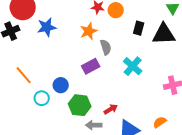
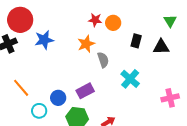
black triangle: (164, 34) -> (161, 47), size x0.7
purple rectangle: (91, 66) -> (85, 91), moved

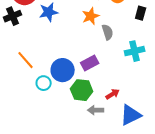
cyan cross: (130, 79) -> (135, 51), turned 36
blue circle: (58, 98) -> (63, 70), size x1.5

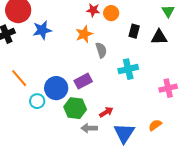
blue triangle: (131, 115) -> (124, 133), turned -30

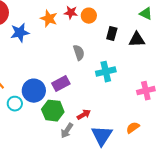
green triangle: (168, 11) -> (146, 14), turned -32
orange star: (84, 34) -> (49, 19), moved, turned -30
gray arrow: (89, 128) -> (67, 131), turned -56

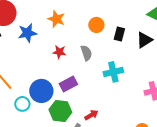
red star: (71, 13) -> (59, 52), moved
orange circle: (89, 16) -> (96, 25), moved
black triangle: (137, 40) -> (144, 40), turned -30

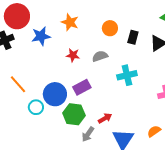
gray semicircle: (86, 53) -> (100, 56), turned -91

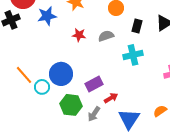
black rectangle: (133, 37) -> (137, 26), moved
orange line: (18, 84) -> (24, 75), moved
purple rectangle: (82, 87) -> (94, 84), moved
green hexagon: (74, 114) -> (71, 105), moved

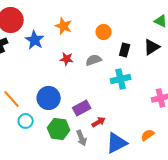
blue star: (47, 16) -> (35, 40), turned -30
cyan circle: (42, 87) -> (26, 121), moved
gray arrow: (94, 114) -> (82, 138), turned -56
blue triangle: (129, 119) -> (117, 143), turned 30

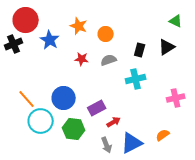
orange circle: (104, 32) -> (106, 34), moved
cyan circle: (26, 121) -> (41, 121), size x1.6
gray arrow: (82, 138) -> (107, 145), moved

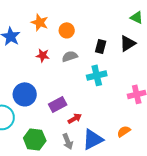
green hexagon: (74, 129) -> (35, 139), moved

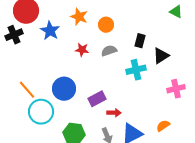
black triangle: (128, 43) -> (161, 56), moved
red arrow: (75, 118) -> (114, 113), turned 32

